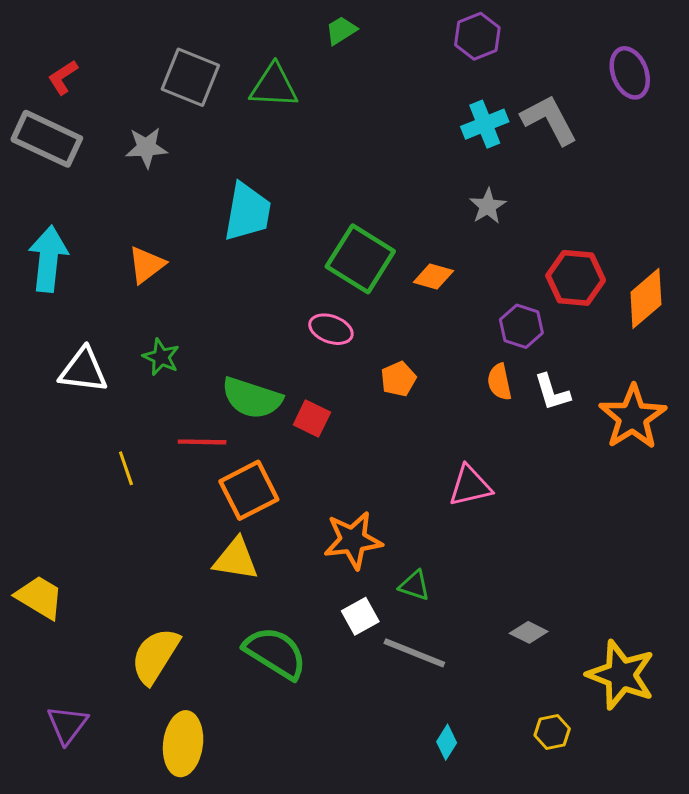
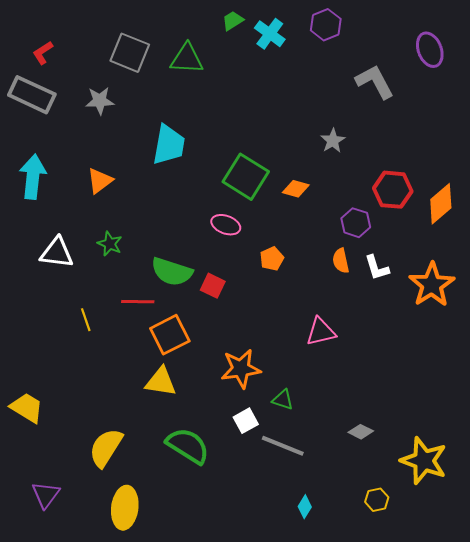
cyan cross: (485, 124) -> (270, 34), moved, turned -32

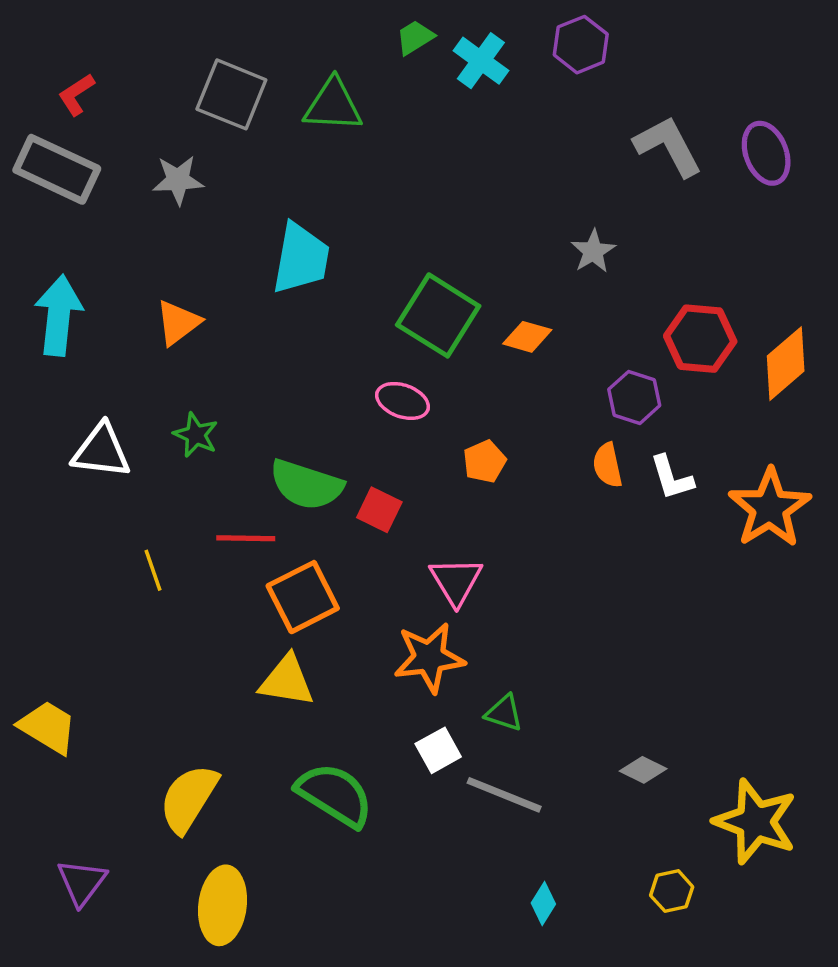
purple ellipse: (430, 50) -> (766, 153), moved
pink triangle: (321, 332) -> (456, 581), moved, turned -48

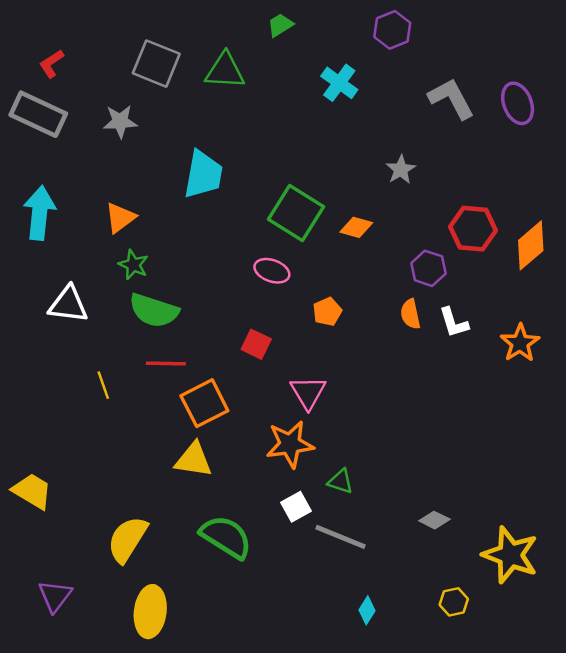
cyan cross: (481, 61) -> (339, 83), moved
green star: (196, 435) -> (133, 265), moved
green semicircle: (306, 485) -> (154, 310), moved
orange star: (770, 508) -> (520, 343), size x0.7

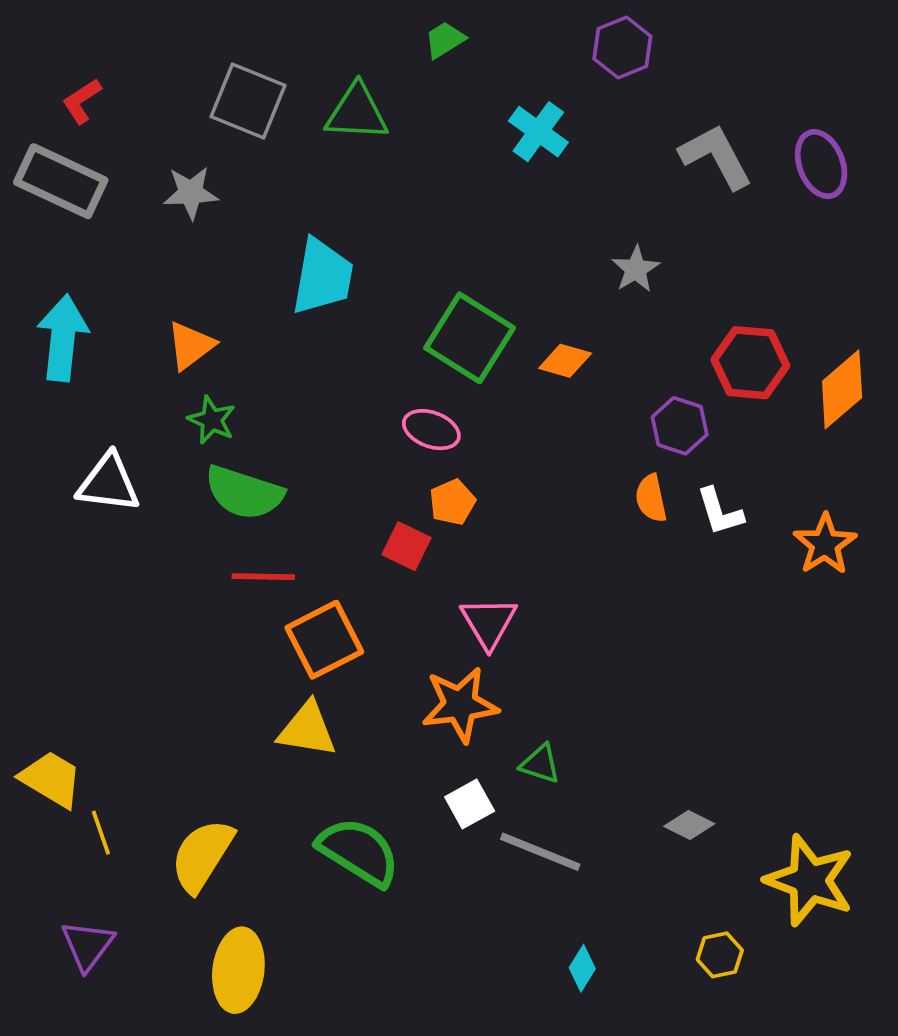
orange pentagon: (327, 312) -> (452, 502), moved
yellow line: (103, 385) -> (101, 833), moved

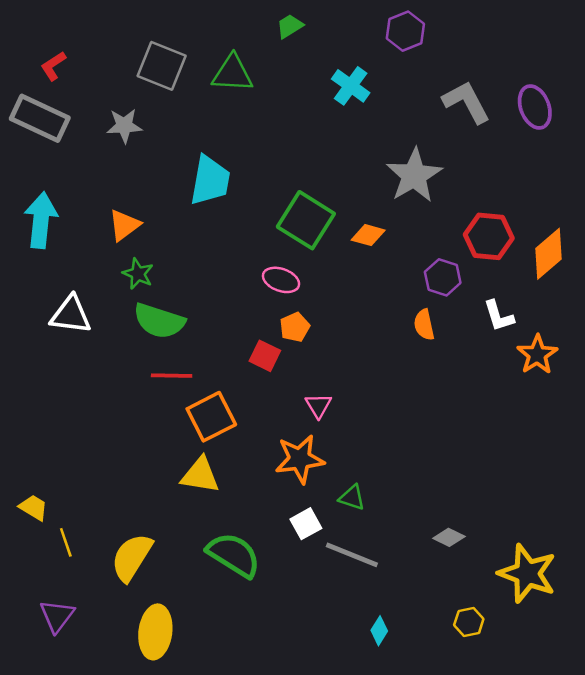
gray star: (636, 269) -> (414, 175), size x1.8
white L-shape: (720, 512) -> (499, 316), moved
pink triangle: (489, 622) -> (318, 406), size x0.7
yellow trapezoid: (51, 779) -> (33, 508), size x0.7

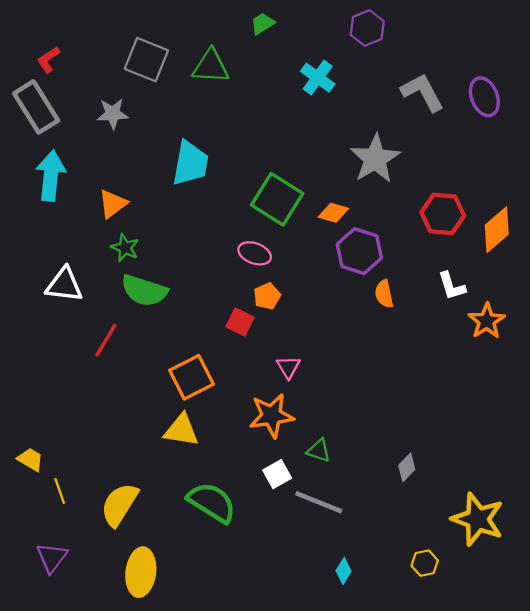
gray rectangle: (40, 118) -> (36, 107), turned 33
cyan arrow: (41, 220) -> (51, 176), moved
purple hexagon: (443, 277) -> (359, 251), moved, size x1.4
red line: (172, 376) -> (106, 340), moved, turned -60
gray diamond: (449, 537) -> (407, 467), moved, turned -72

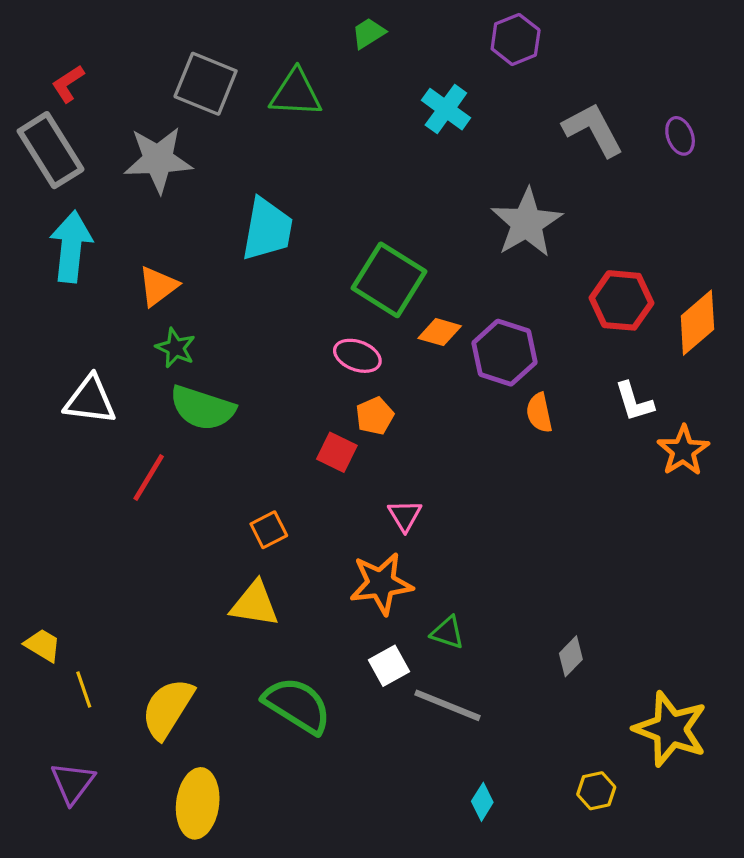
purple ellipse: (484, 97) -> (680, 136), size x0.7
gray star: (113, 114) -> (158, 160), size x1.5
orange diamond: (333, 213) -> (440, 332), moved
orange square: (192, 377) -> (269, 530), size x0.6

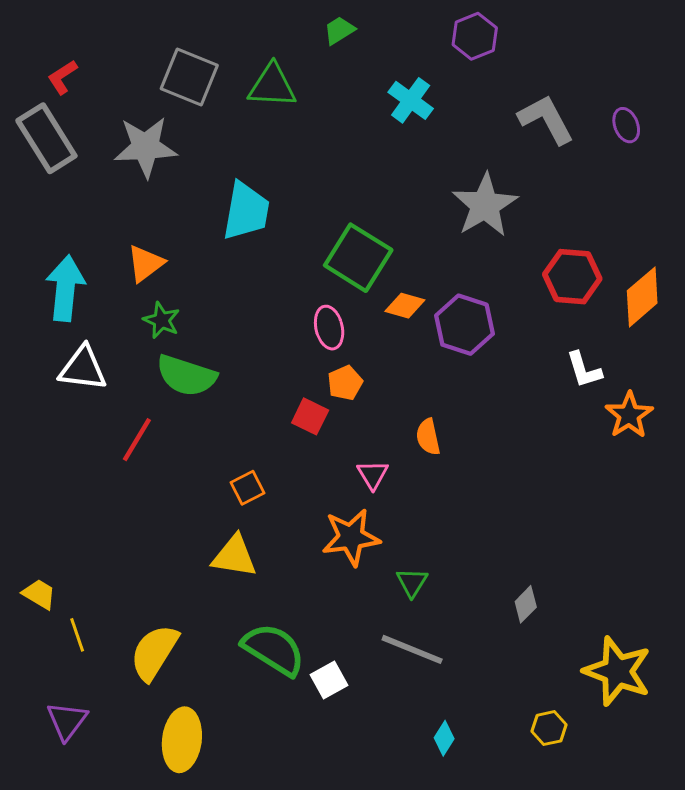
cyan arrow: (71, 247) -> (65, 288), moved
pink ellipse: (357, 356) -> (329, 328), turned 57
orange semicircle: (539, 413) -> (428, 437), moved
green triangle: (448, 633) -> (412, 582), turned 44
white square: (389, 666) -> (329, 680), moved

